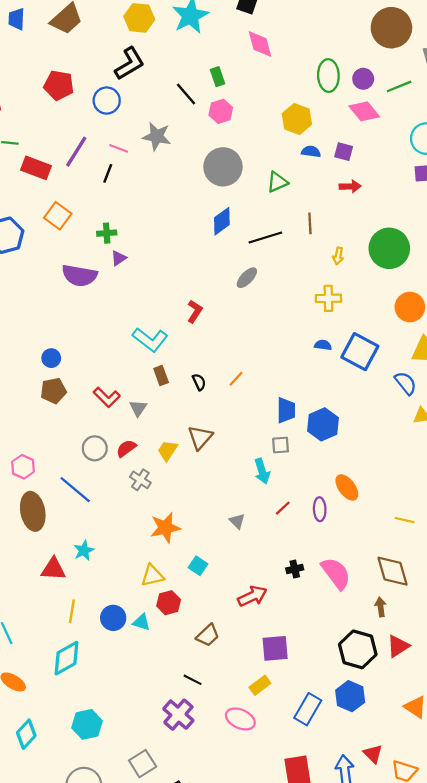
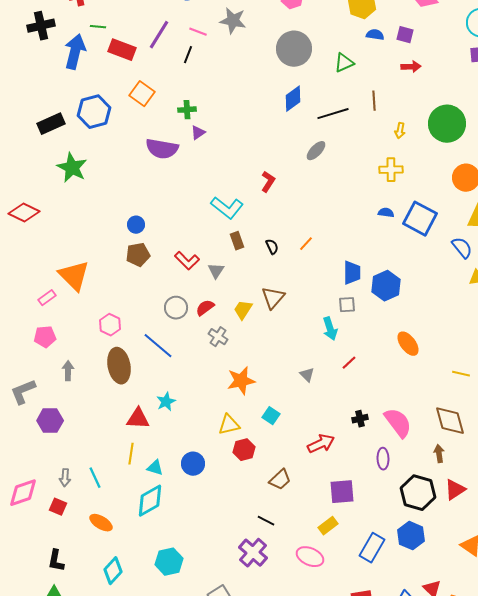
purple ellipse: (320, 509) -> (383, 459), moved
yellow line: (72, 611) -> (131, 454), moved
cyan triangle: (141, 622) -> (155, 468), moved

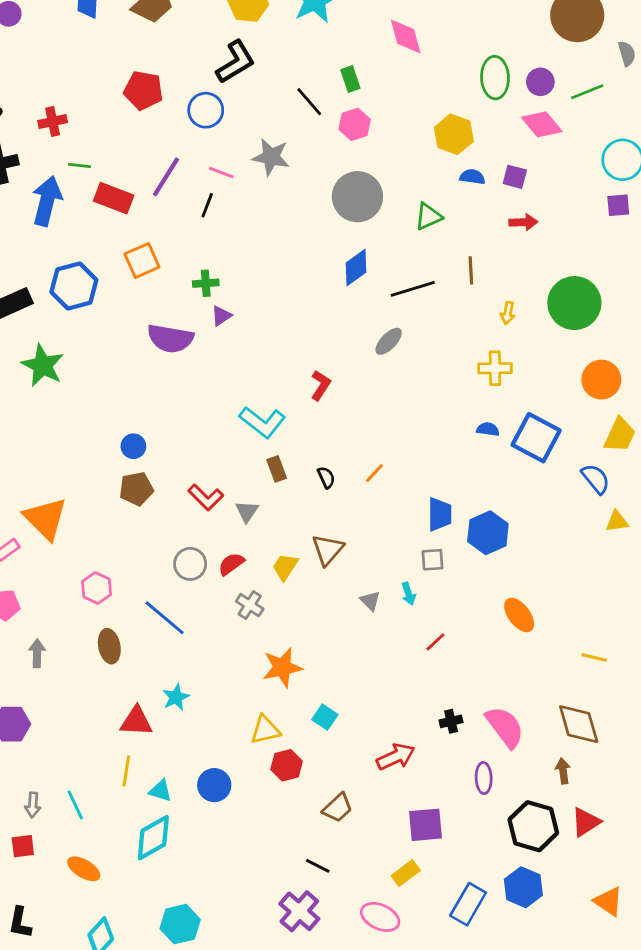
orange square: (142, 94) -> (142, 260), turned 30
cyan arrow: (330, 329) -> (408, 594), size x0.7
brown ellipse: (119, 366) -> (109, 646), size x0.7
gray triangle: (307, 375) -> (370, 601), moved
red square: (58, 507) -> (23, 846), turned -30

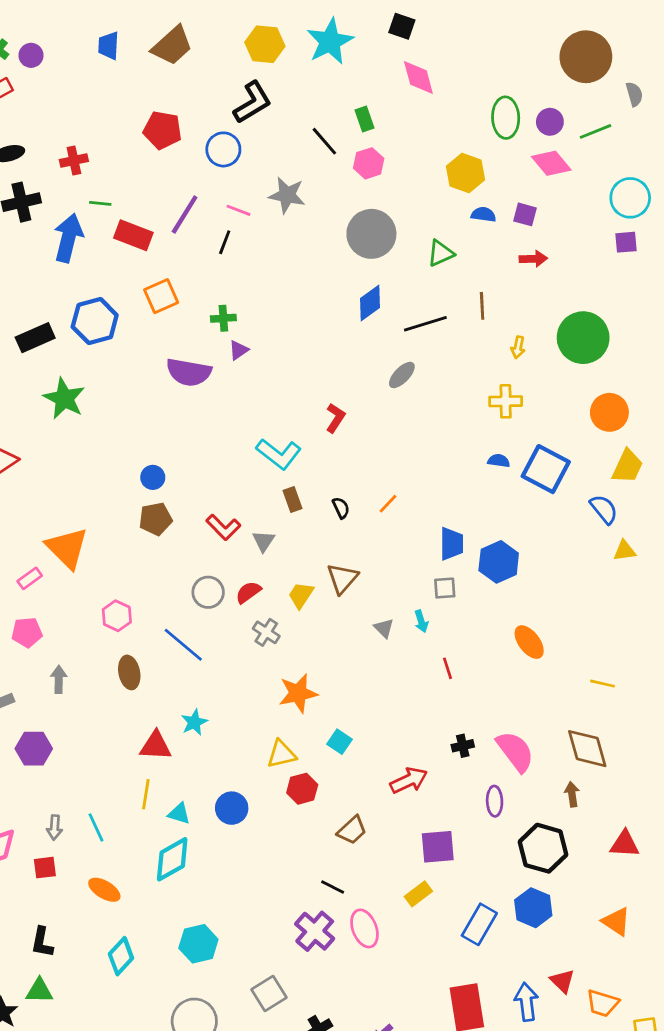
red line: (435, 642) -> (448, 668), turned -65
red triangle: (586, 822) -> (625, 844), moved, turned 36
pink ellipse: (380, 917) -> (364, 928), moved, turned 45

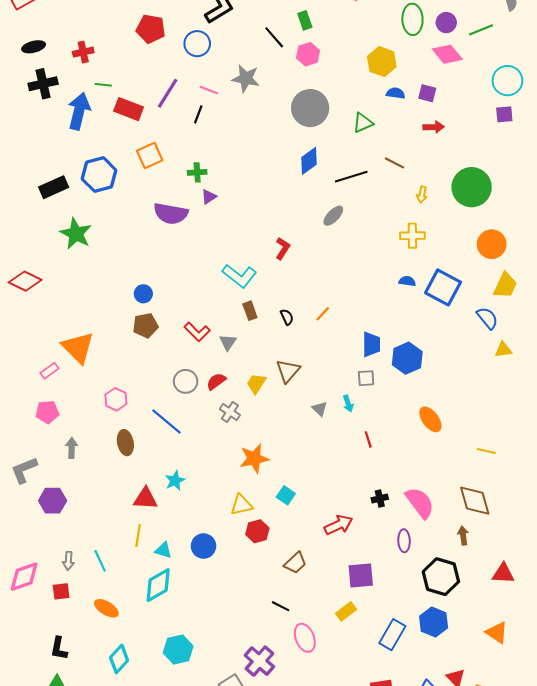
brown line: (482, 306) -> (395, 163), turned -60
purple cross: (315, 931) -> (259, 661), moved

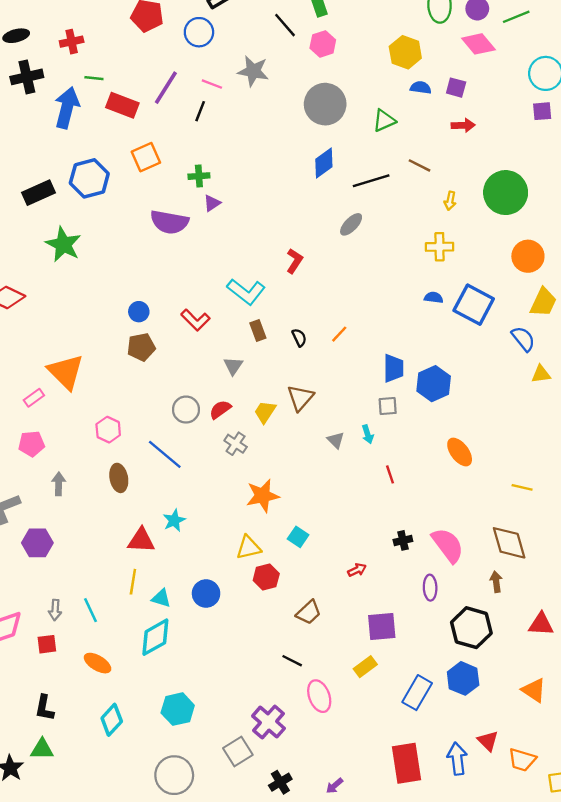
red L-shape: (197, 332) -> (195, 320), moved
red arrow: (339, 525) -> (357, 570), size x0.6

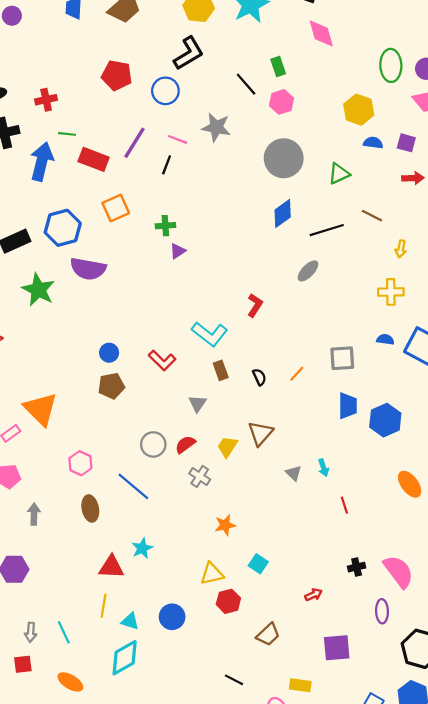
purple semicircle: (169, 222) -> (88, 269), moved
gray square: (388, 406) -> (342, 358), moved, size x1.4
orange star: (263, 496) -> (225, 525), size x0.7
black line: (292, 661) -> (234, 680), moved
yellow rectangle: (365, 667) -> (300, 685), moved, turned 45

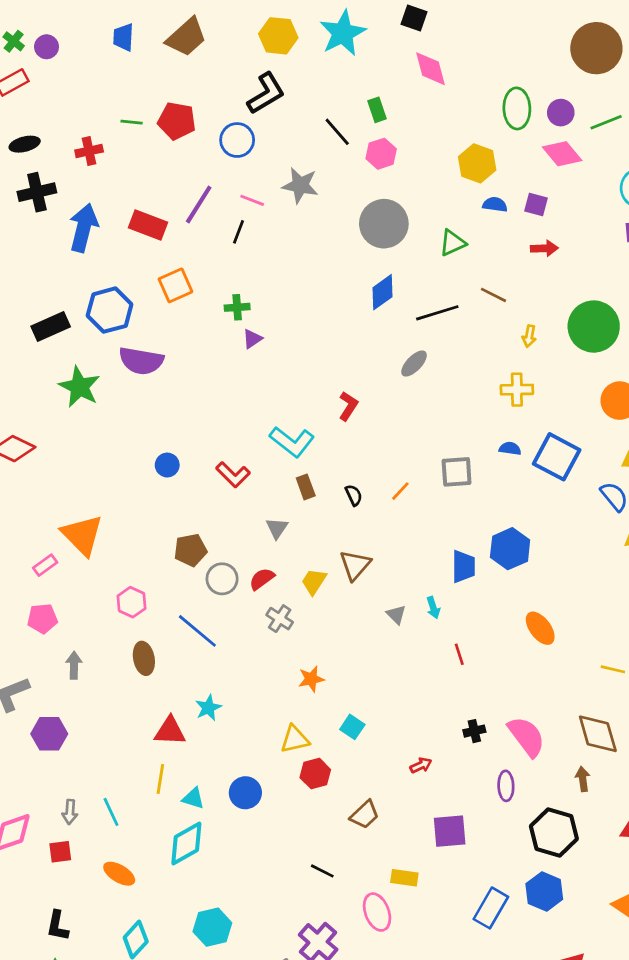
green line: (67, 134) -> (132, 122), moved
brown pentagon: (111, 386) -> (191, 550), moved
blue trapezoid: (348, 406) -> (463, 566), moved

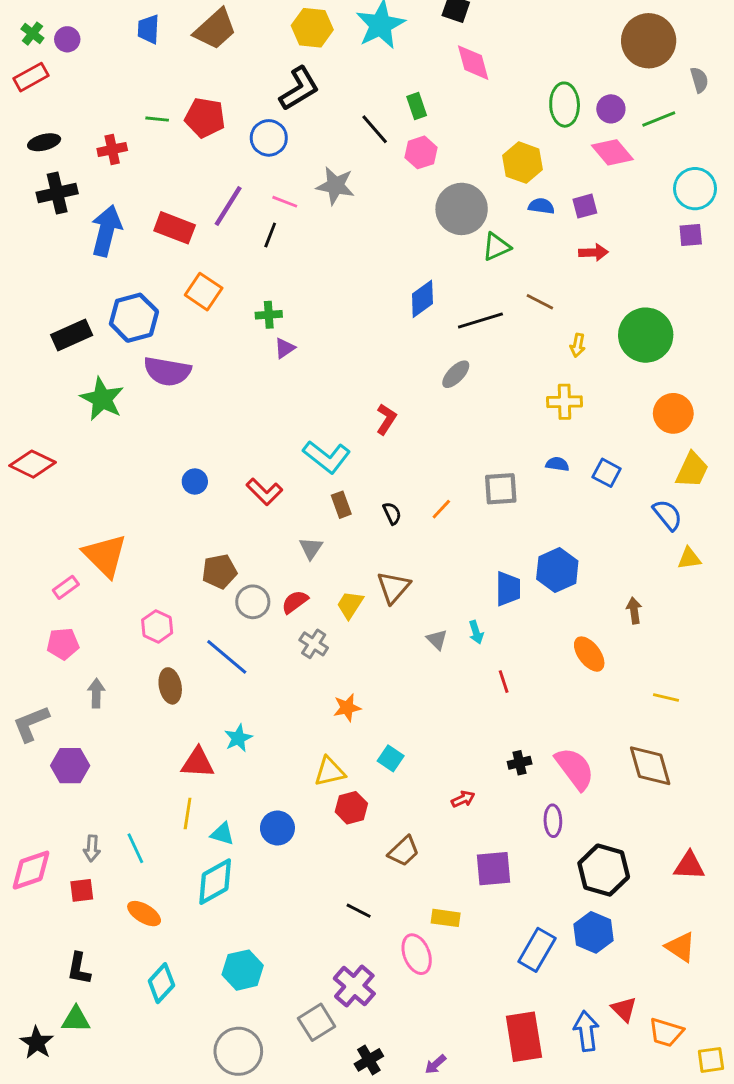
purple square: (536, 204) -> (585, 206), turned -30
gray circle: (384, 224) -> (462, 209), moved
orange square: (175, 285) -> (204, 292), turned -32
blue square: (557, 457) -> (607, 473), size x0.6
brown arrow: (583, 779) -> (634, 611), moved

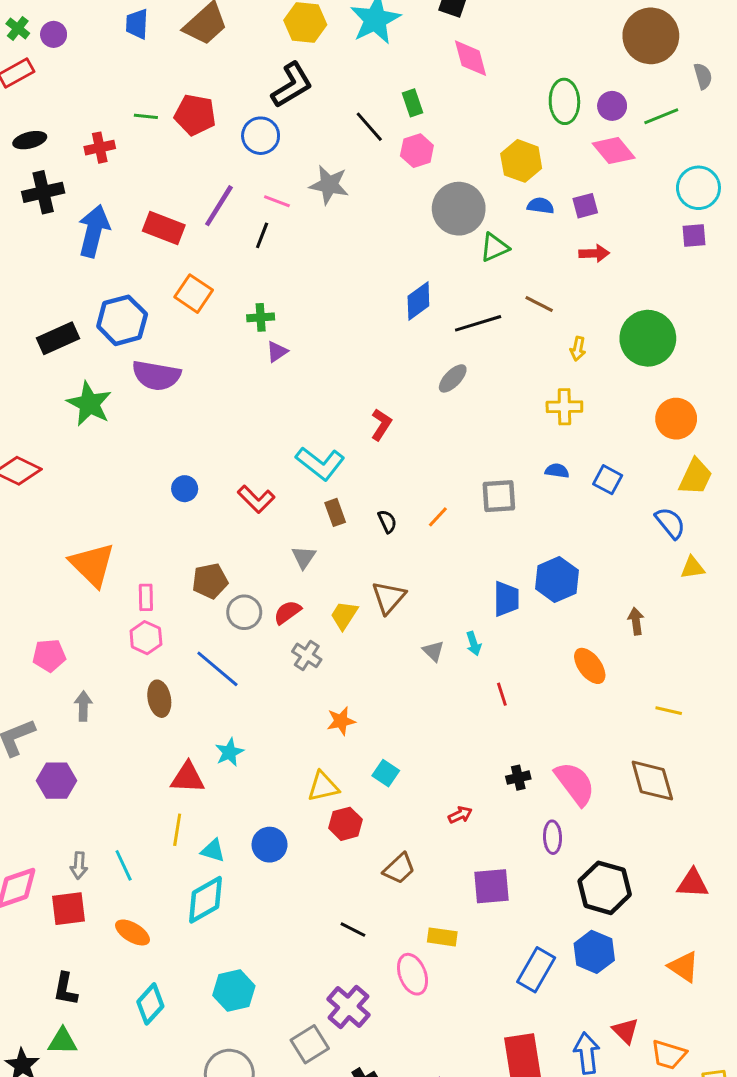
pink rectangle: (66, 587) -> (146, 597), moved, turned -55
red square: (82, 890) -> (68, 909), size x1.4

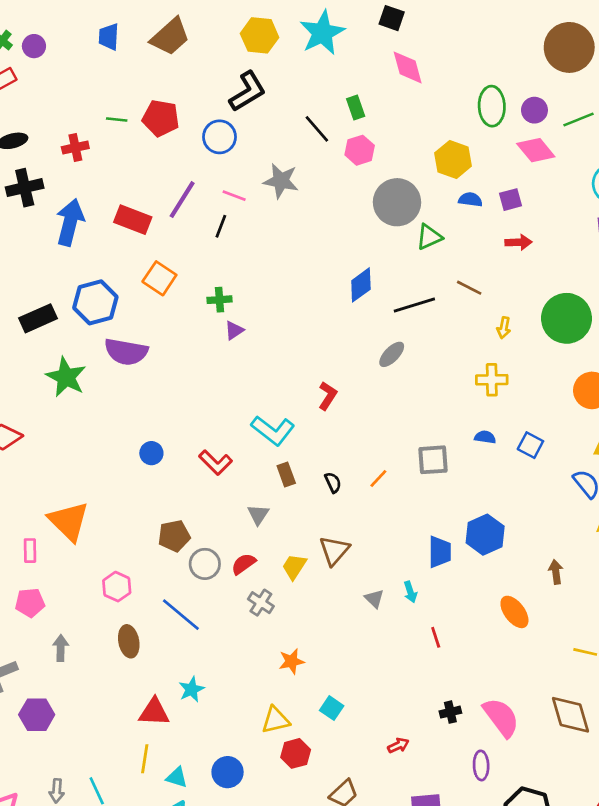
pink rectangle: (146, 597) -> (30, 551), moved

